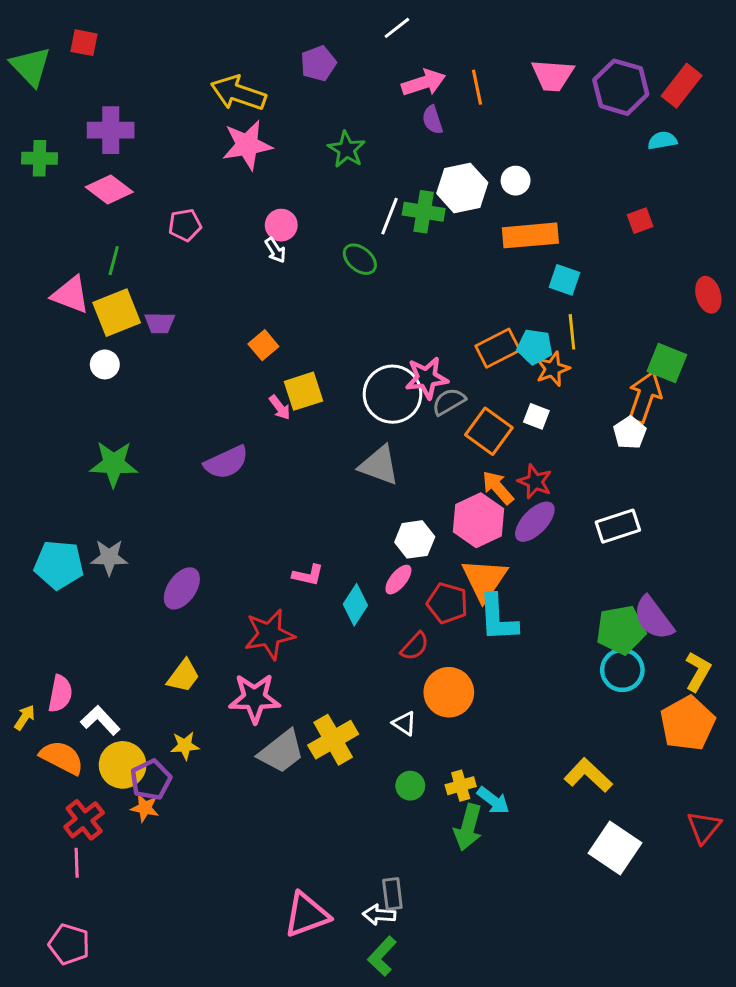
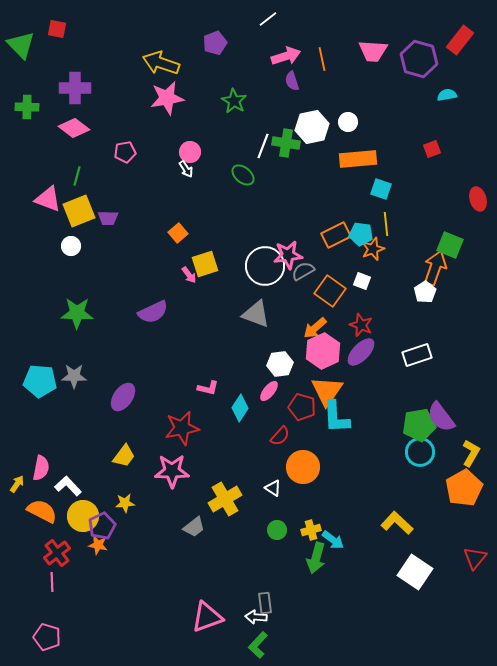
red rectangle: (682, 86) -> (460, 40), moved
orange arrow: (498, 488) -> (315, 328), moved, turned -90
gray trapezoid: (281, 752) -> (194, 527), moved, size x0.7

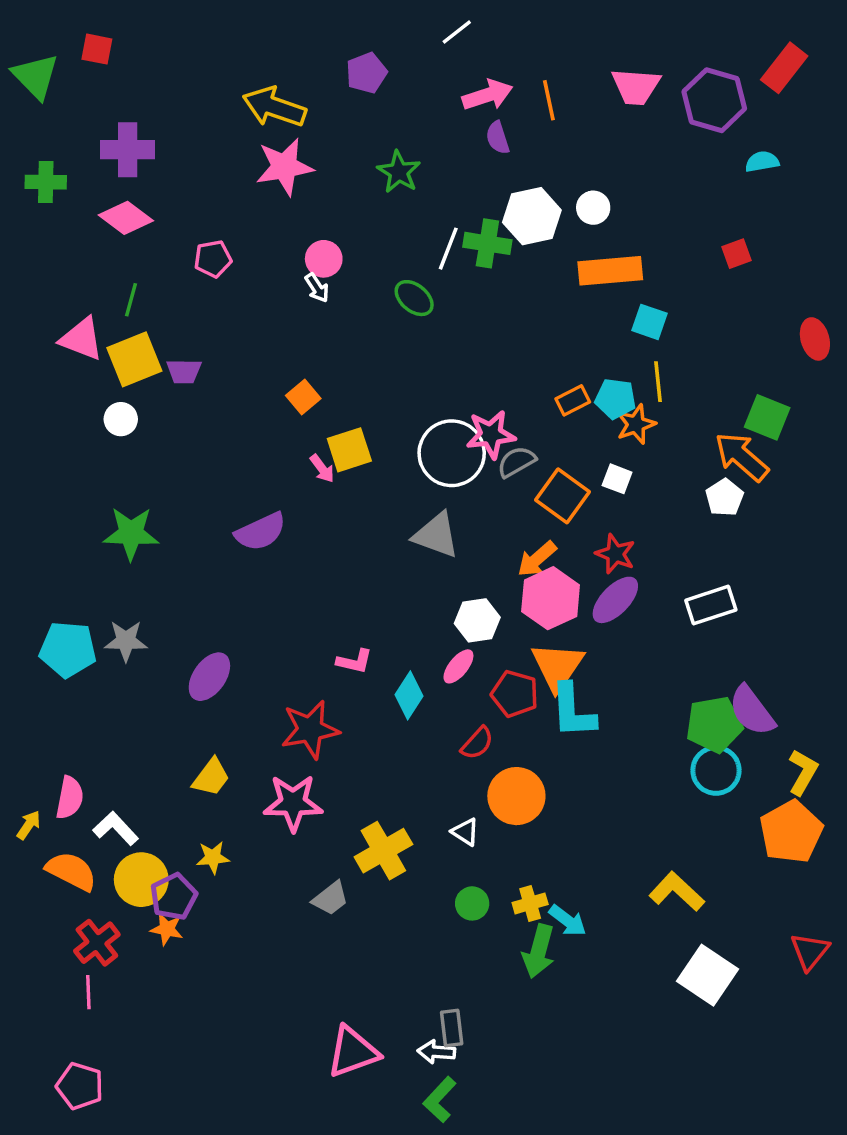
orange rectangle: (336, 235) -> (573, 400), size x0.7
orange arrow: (435, 268) -> (742, 457), turned -68

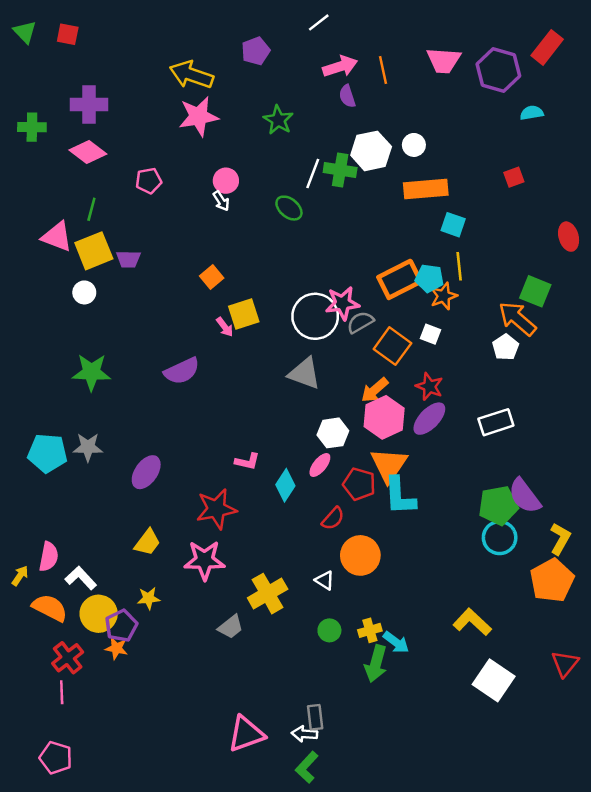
green triangle: (35, 76) -> (25, 32), moved, size x0.7
orange rectangle: (573, 400) -> (400, 279), size x1.8

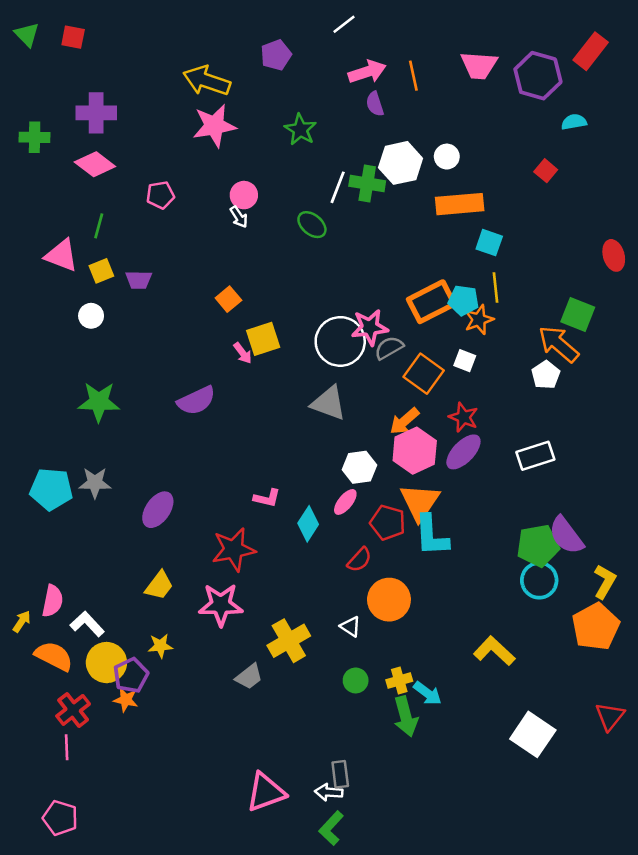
red square: (514, 177) -> (546, 171), moved, turned -30
yellow square: (94, 251) -> (101, 271), size x0.6
yellow L-shape: (472, 622) -> (494, 651), moved
green arrow: (376, 664) -> (406, 716), turned -30

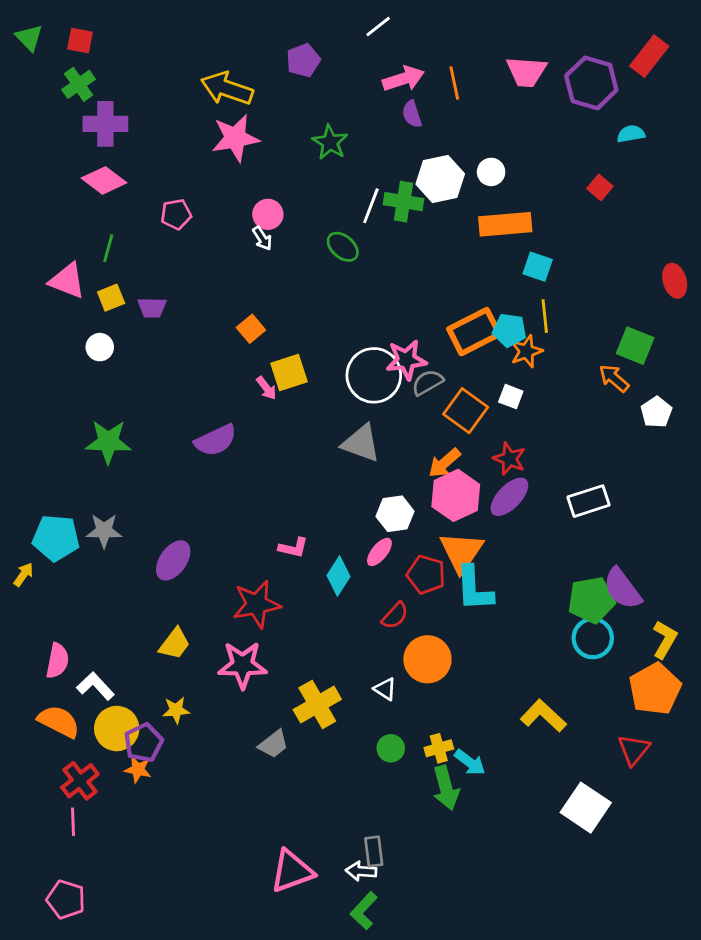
green cross: (35, 137) -> (79, 84), moved, turned -36
orange arrow: (559, 344) -> (614, 378), size x0.7
white pentagon: (546, 375) -> (656, 412), moved
yellow arrow: (22, 621) -> (23, 575), moved
red triangle: (610, 716) -> (634, 750), moved

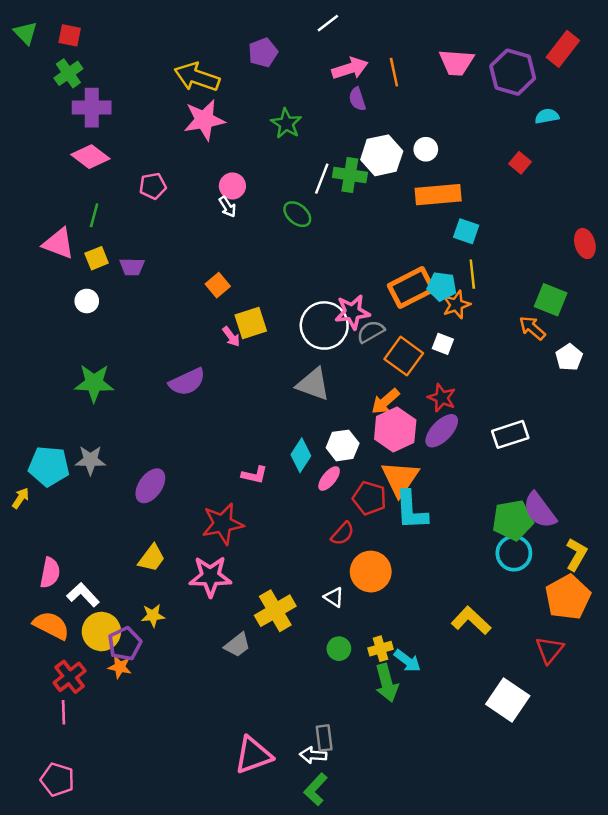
cyan diamond: (338, 576) -> (301, 455), moved

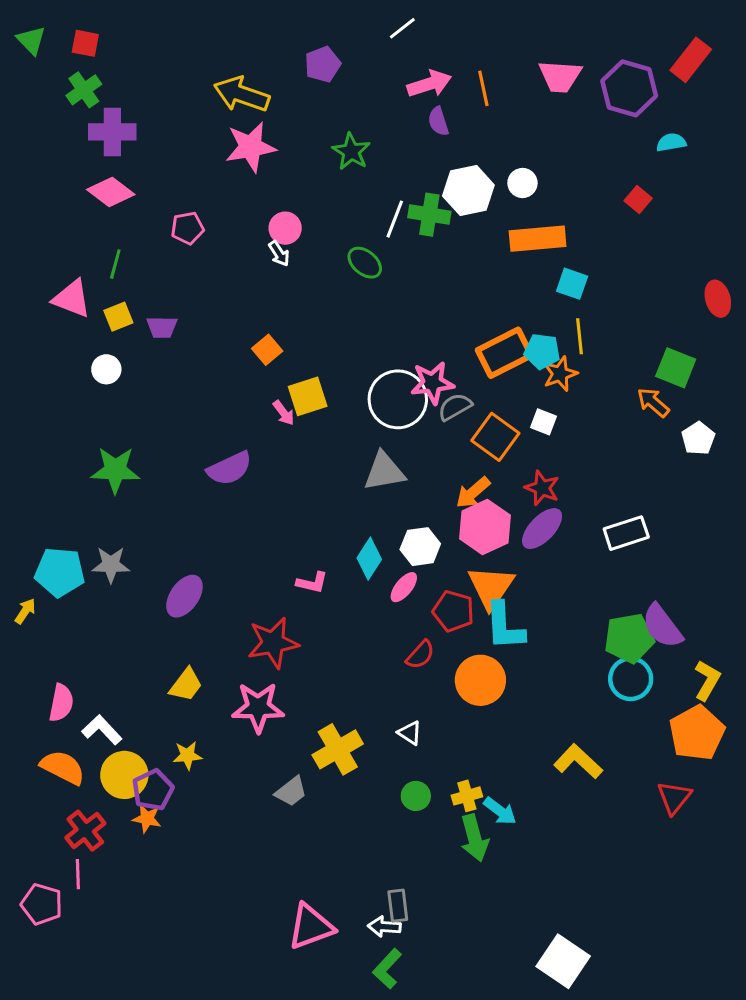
gray triangle: (313, 384) -> (384, 471), turned -30
orange circle: (371, 572) -> (480, 680), moved
white square: (508, 700) -> (563, 961), moved
pink pentagon: (57, 780) -> (42, 904), moved

